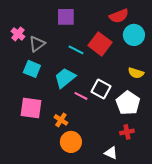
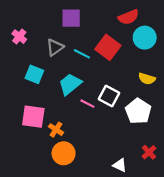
gray triangle: (37, 44) -> (55, 47), moved
orange cross: (61, 120) -> (56, 130), moved
red cross: (127, 132) -> (149, 152), moved, turned -32
orange circle: (71, 142) -> (64, 153), moved

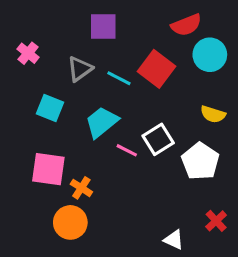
white square: (109, 96) -> (158, 139), turned 30
orange circle: (64, 153) -> (70, 222), moved

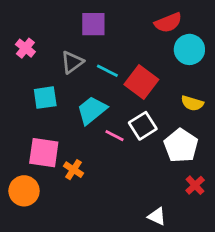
red square: (157, 69) -> (141, 82), moved
cyan square: (50, 108) -> (45, 98), turned -30
red cross: (216, 221) -> (195, 185), moved
orange circle: (70, 222) -> (24, 191), moved

